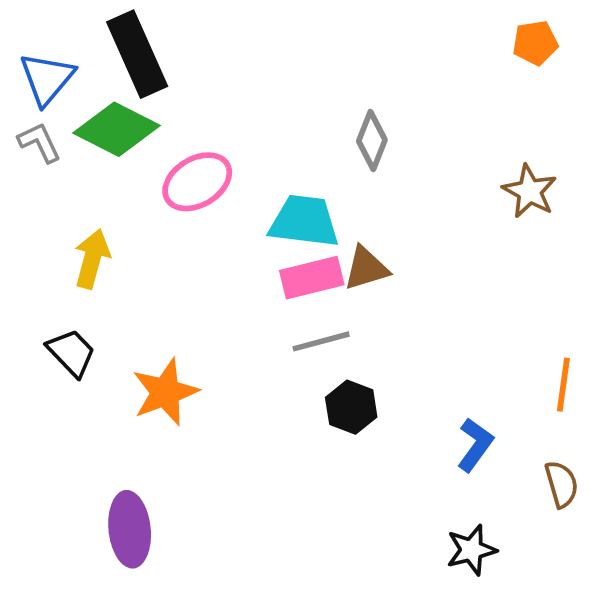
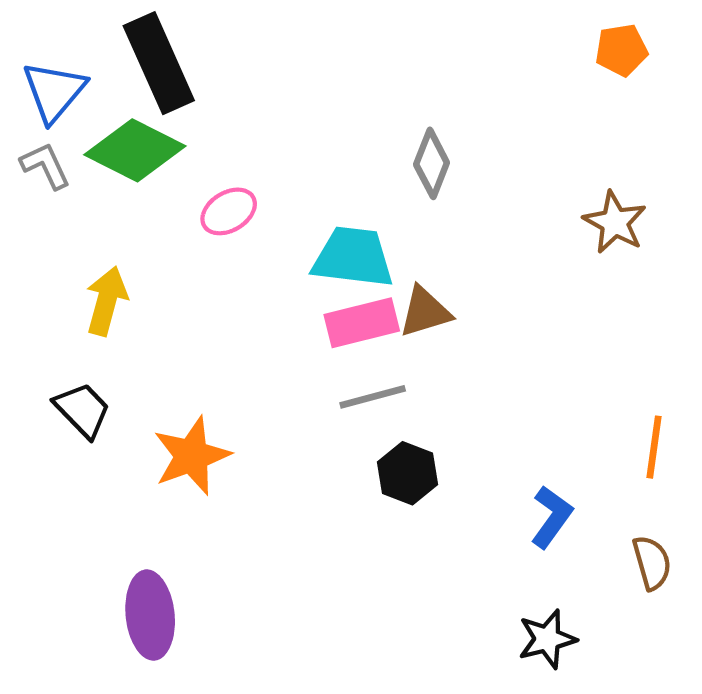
pink ellipse: (197, 182) -> (229, 211), size x0.7

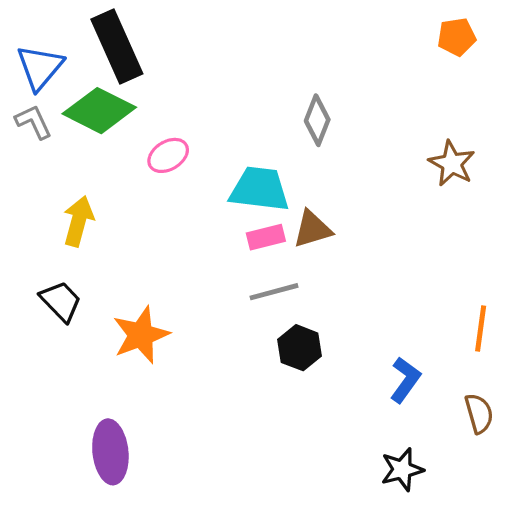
pink rectangle: (362, 323) -> (266, 237), size x0.7

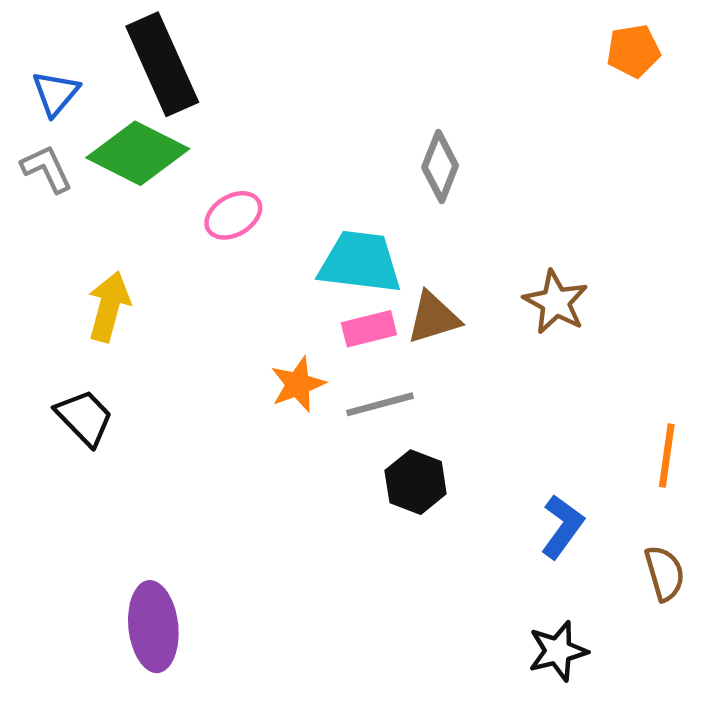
blue triangle: (40, 67) -> (56, 93), size x0.7
brown star: (452, 163) -> (556, 302), moved
orange star: (141, 335) -> (298, 384), moved, size x0.7

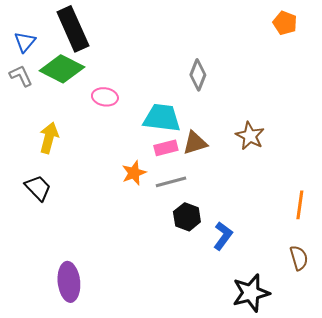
orange pentagon: (633, 51) -> (285, 23), turned 30
pink ellipse: (233, 215) -> (105, 97), turned 40
blue L-shape: (562, 527) -> (223, 236), moved
black star: (558, 651) -> (251, 293), size x1.4

